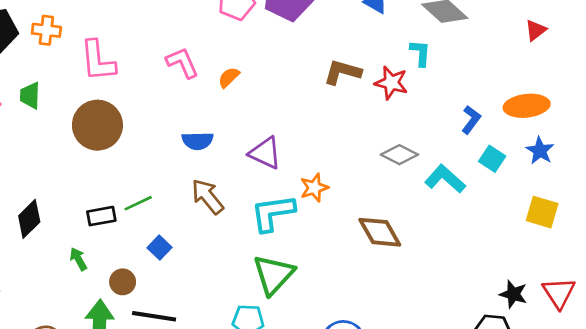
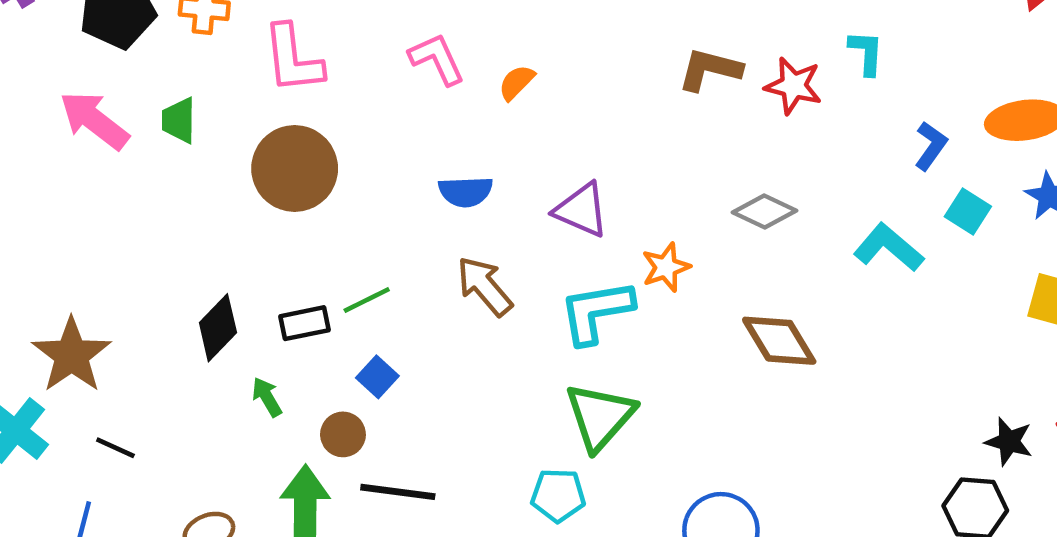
cyan L-shape: (420, 53) -> (866, 53), moved
gray diamond: (399, 155) -> (764, 212), moved
black diamond: (29, 219) -> (218, 328), moved
blue square: (159, 248) -> (377, 377), moved

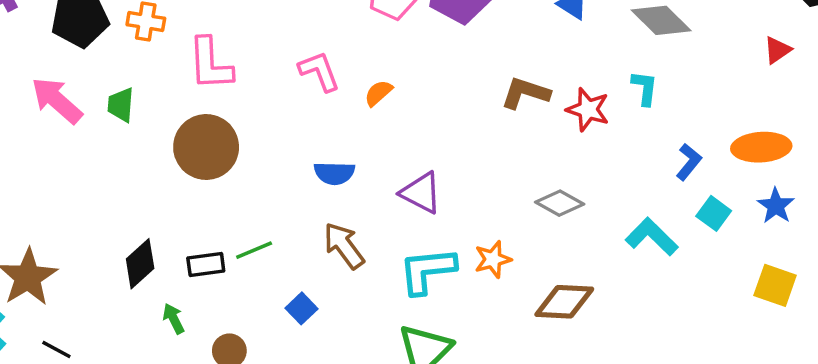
orange star: (666, 267) -> (493, 259), moved
brown diamond: (779, 341) -> (564, 302), turned -60
blue square: (377, 377) -> (301, 308), moved

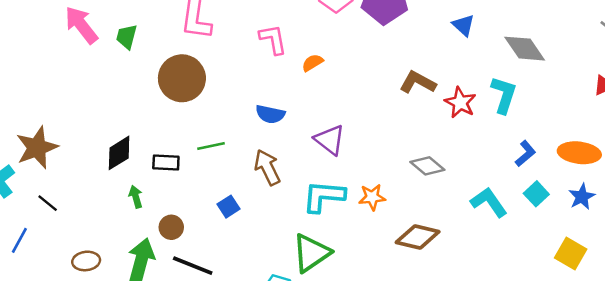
cyan L-shape: (645, 88) -> (504, 95), size x1.4
green line: (254, 250) -> (211, 146), moved

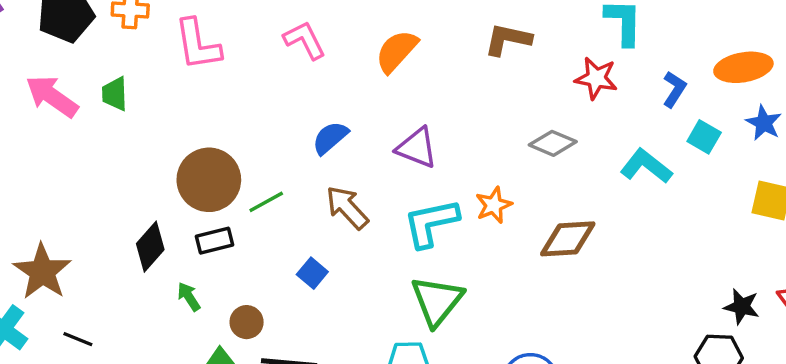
orange semicircle: (312, 63) -> (397, 51), moved, size x1.6
brown circle: (182, 78) -> (209, 180), moved
red star: (460, 103) -> (596, 78), moved
blue semicircle: (270, 114) -> (330, 138), turned 144

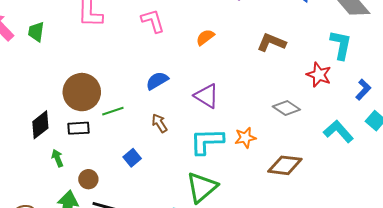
orange semicircle: (397, 51) -> (205, 37), size x0.7
brown arrow: (347, 207) -> (159, 123), size x0.7

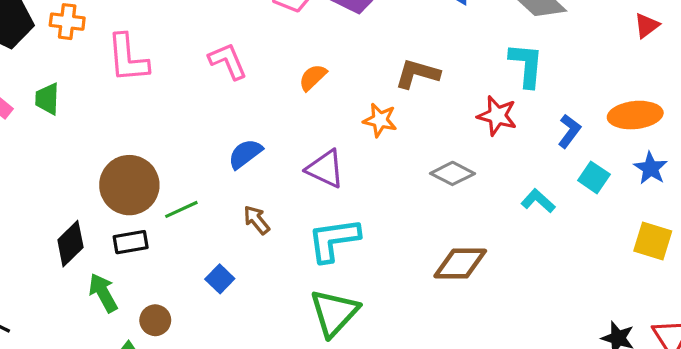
cyan L-shape: (338, 131) -> (538, 201), size x0.7
orange star: (245, 138) -> (380, 120), moved, turned 30
green arrow: (57, 158) -> (103, 293), size x1.4

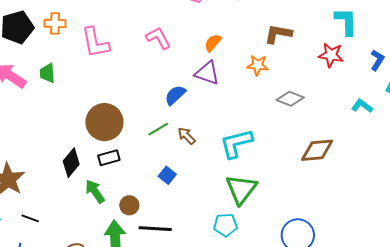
purple triangle: (325, 169) -> (207, 73), moved
gray diamond: (452, 173) -> (290, 99), moved
green line: (181, 209) -> (158, 129), moved

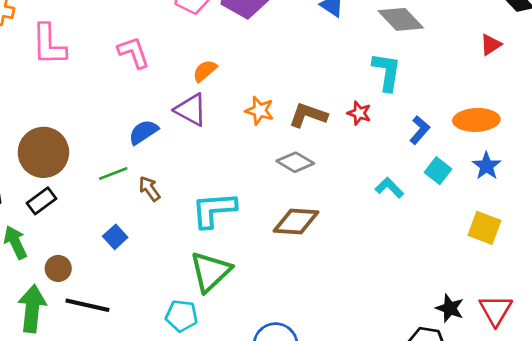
brown L-shape: (278, 34) -> (308, 115), moved
red star: (331, 55) -> (359, 113), size x0.7
brown diamond: (317, 150) -> (296, 222), moved
black rectangle: (109, 158) -> (42, 201), turned -30

